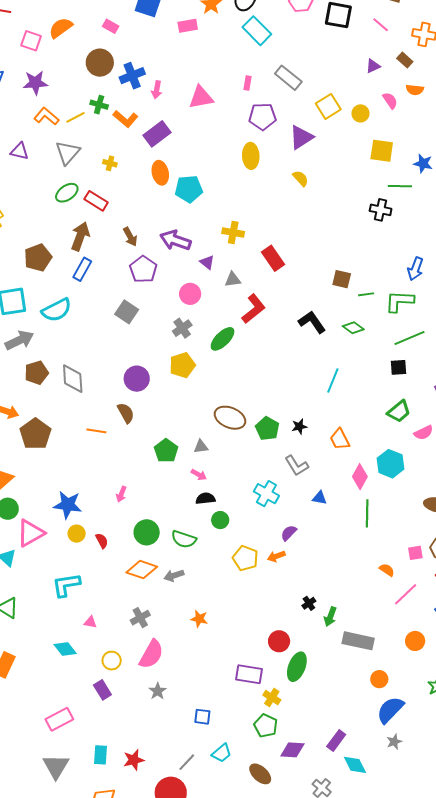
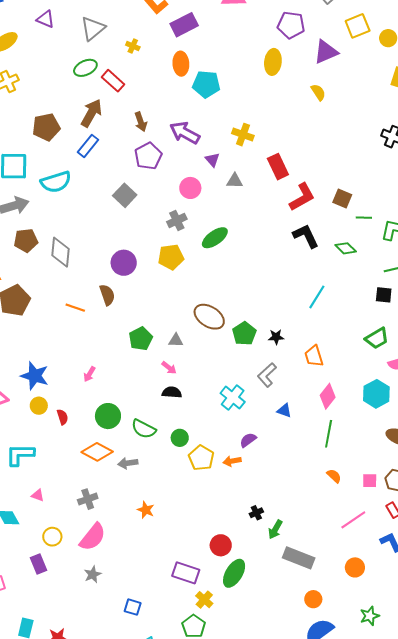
red L-shape: (254, 309) -> (302, 197), moved
cyan hexagon: (391, 464) -> (376, 394), moved
gray L-shape: (297, 466) -> (267, 375), turned 70
green circle: (220, 520) -> (180, 438), moved
orange semicircle: (387, 570) -> (334, 476), moved

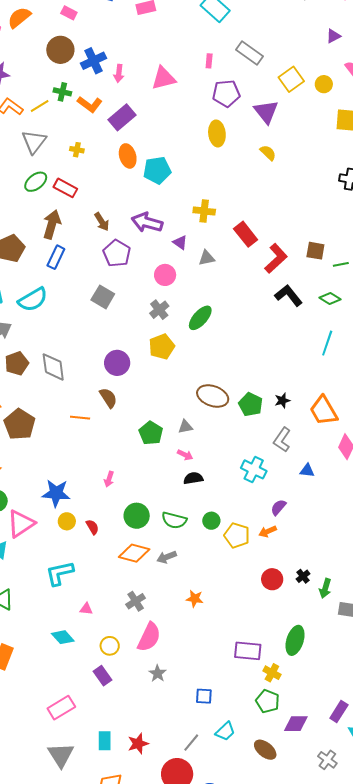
purple triangle: (326, 52) -> (266, 112), turned -32
cyan line: (317, 297) -> (327, 343), moved
orange trapezoid: (314, 356) -> (324, 411), size x1.4
red circle: (221, 545) -> (272, 579), moved

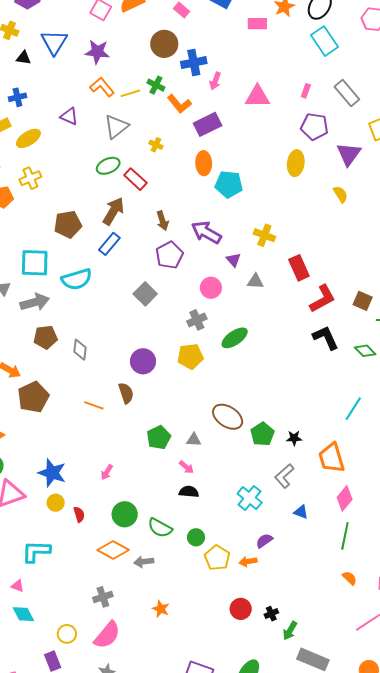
cyan line: (327, 343) -> (353, 409), moved
gray diamond: (53, 367) -> (80, 350), size x0.7
pink triangle: (86, 609) -> (18, 586), moved

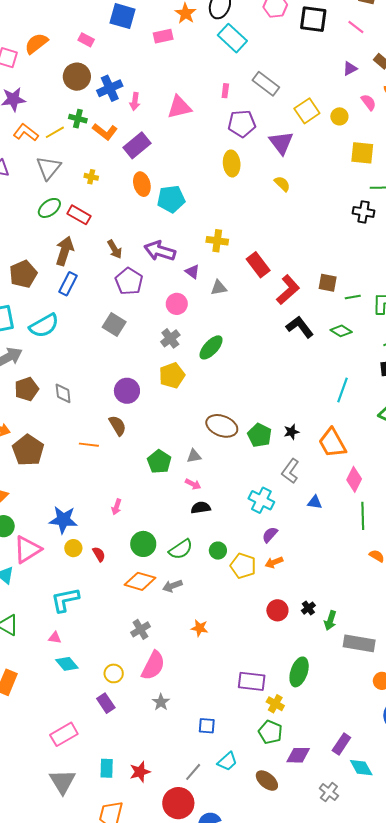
green semicircle: (160, 528) -> (181, 549), turned -50
purple semicircle: (264, 541) -> (270, 535), moved

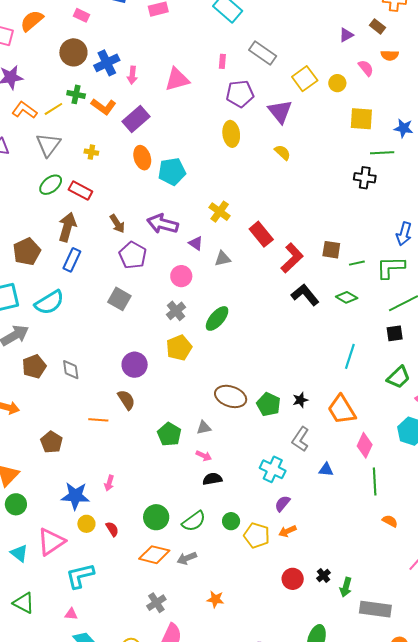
yellow cross: (217, 241) -> (220, 212), turned 30
brown pentagon: (28, 450) -> (51, 442), moved, size x0.7
pink arrow: (116, 507) -> (109, 483), moved
pink triangle: (27, 549) -> (51, 542), moved

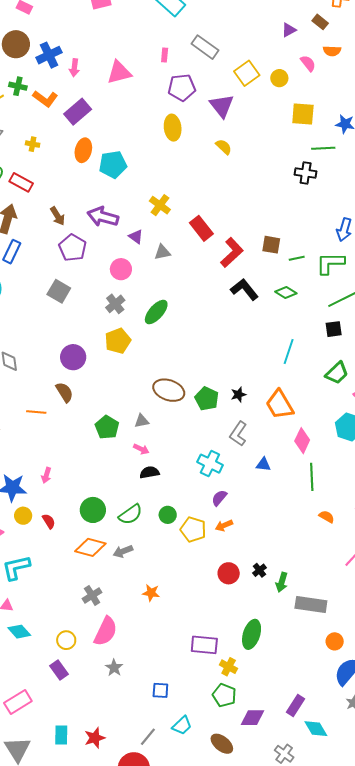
orange ellipse: (142, 158) -> (83, 150), turned 30

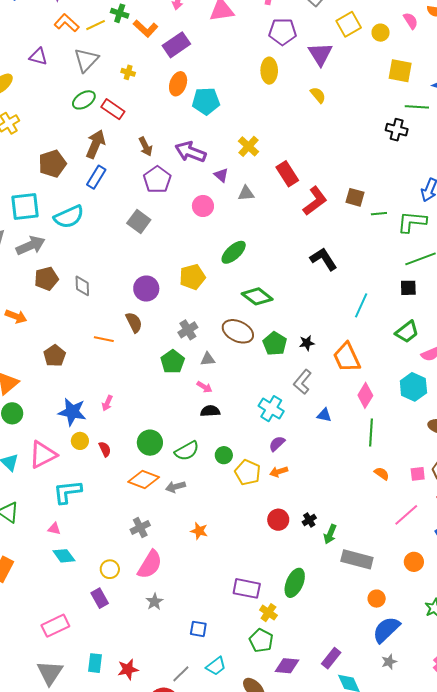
black L-shape: (244, 289) -> (324, 259), moved
green diamond: (286, 292) -> (257, 296), moved, size x1.4
gray cross: (115, 304) -> (188, 330), moved

